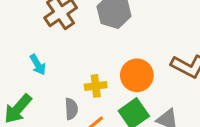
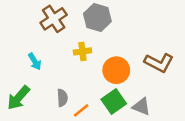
yellow cross: (96, 86) -> (82, 51), moved

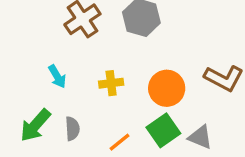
yellow cross: (82, 51) -> (111, 83), moved
gray semicircle: (62, 98) -> (72, 129), moved

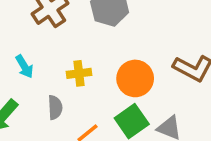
gray semicircle: (72, 129) -> (55, 107), moved

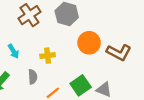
orange circle: (135, 78) -> (89, 43), moved

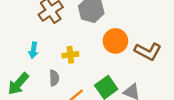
cyan arrow: (14, 51) -> (33, 50), turned 40

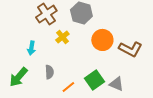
yellow cross: (70, 55) -> (62, 37), moved, turned -32

